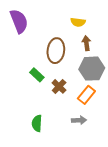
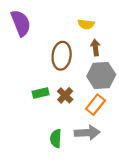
green rectangle: (37, 75) -> (41, 93), moved, turned -56
gray arrow: (79, 120) -> (87, 133), size x1.5
green semicircle: (37, 123) -> (56, 138), moved

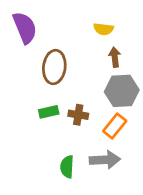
brown ellipse: (62, 56) -> (54, 67), moved
brown cross: (65, 95) -> (78, 115), turned -35

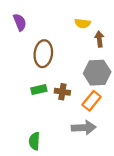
purple semicircle: (25, 28) -> (20, 22), size x0.7
brown arrow: (115, 57) -> (99, 39), moved
green semicircle: (67, 167) -> (34, 141), moved

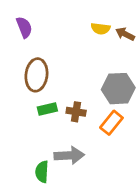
brown arrow: (99, 39) -> (125, 34), moved, turned -56
brown ellipse: (43, 54) -> (36, 75), moved
gray arrow: (84, 128) -> (69, 155), moved

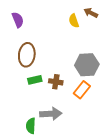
yellow semicircle: (101, 29) -> (74, 21), turned 64
brown arrow: (125, 34) -> (91, 13), moved

